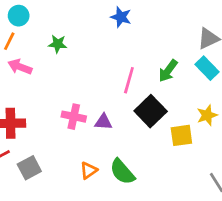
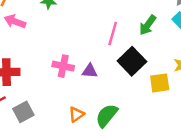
green semicircle: (122, 172) -> (107, 116), turned 80

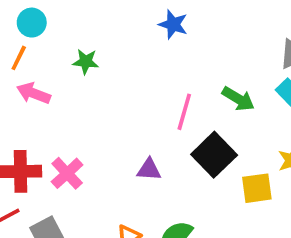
green arrow: (148, 25) -> (238, 99), turned -95
pink cross: (63, 66) -> (67, 173), moved, turned 35

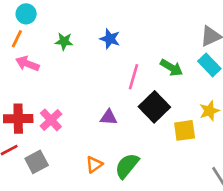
blue star: (173, 24) -> (110, 39), moved

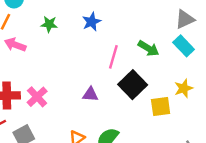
blue star: (110, 39) -> (92, 22), turned 30

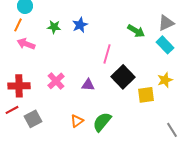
blue star: (92, 22) -> (80, 25), moved
green arrow: (148, 48) -> (136, 31), moved
pink cross: (37, 97) -> (56, 81), moved

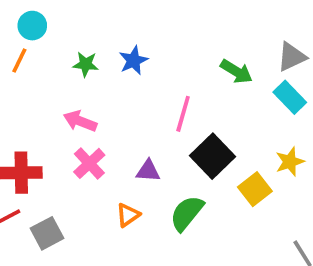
pink arrow: (26, 44) -> (80, 121), moved
yellow square: (146, 95) -> (255, 189), turned -30
orange triangle: (77, 121) -> (128, 215), moved
green semicircle: (102, 122) -> (187, 213), moved

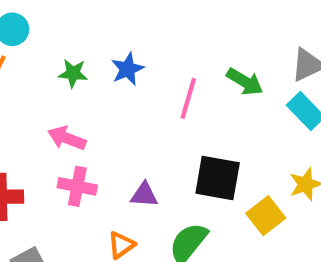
pink line: (183, 114) -> (188, 98), moved
black square: (212, 156) -> (218, 178), turned -36
pink cross: (89, 163) -> (77, 186), turned -36

